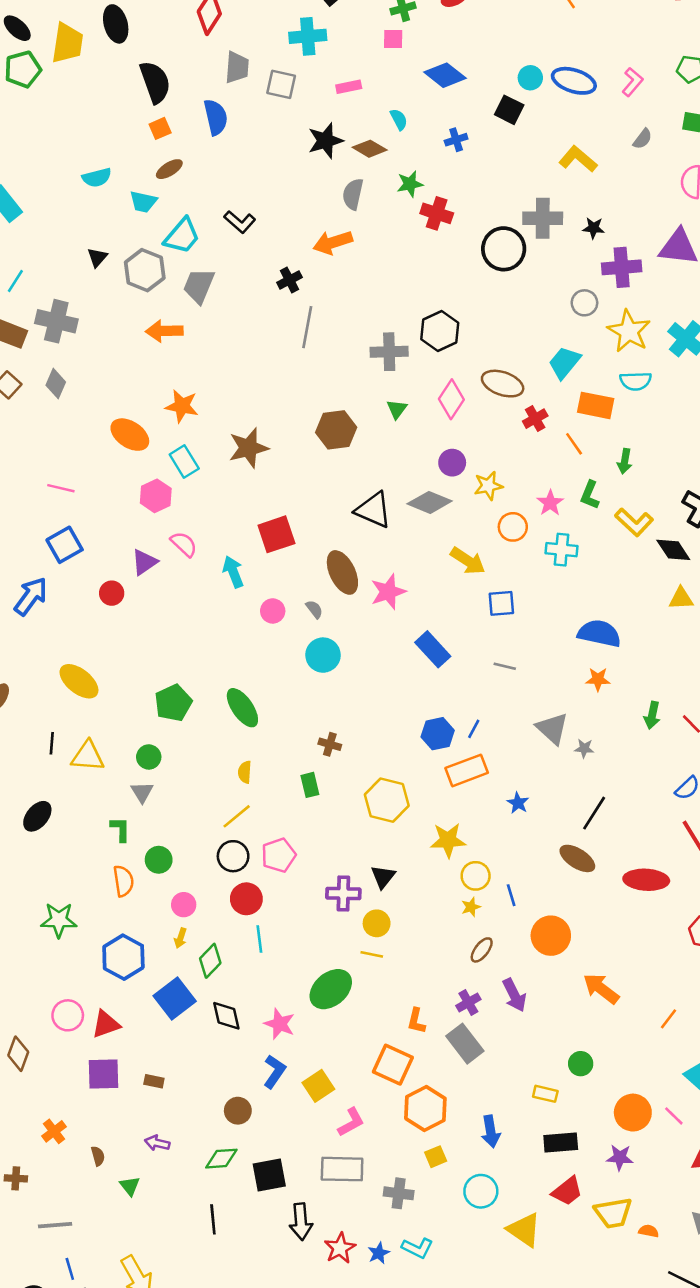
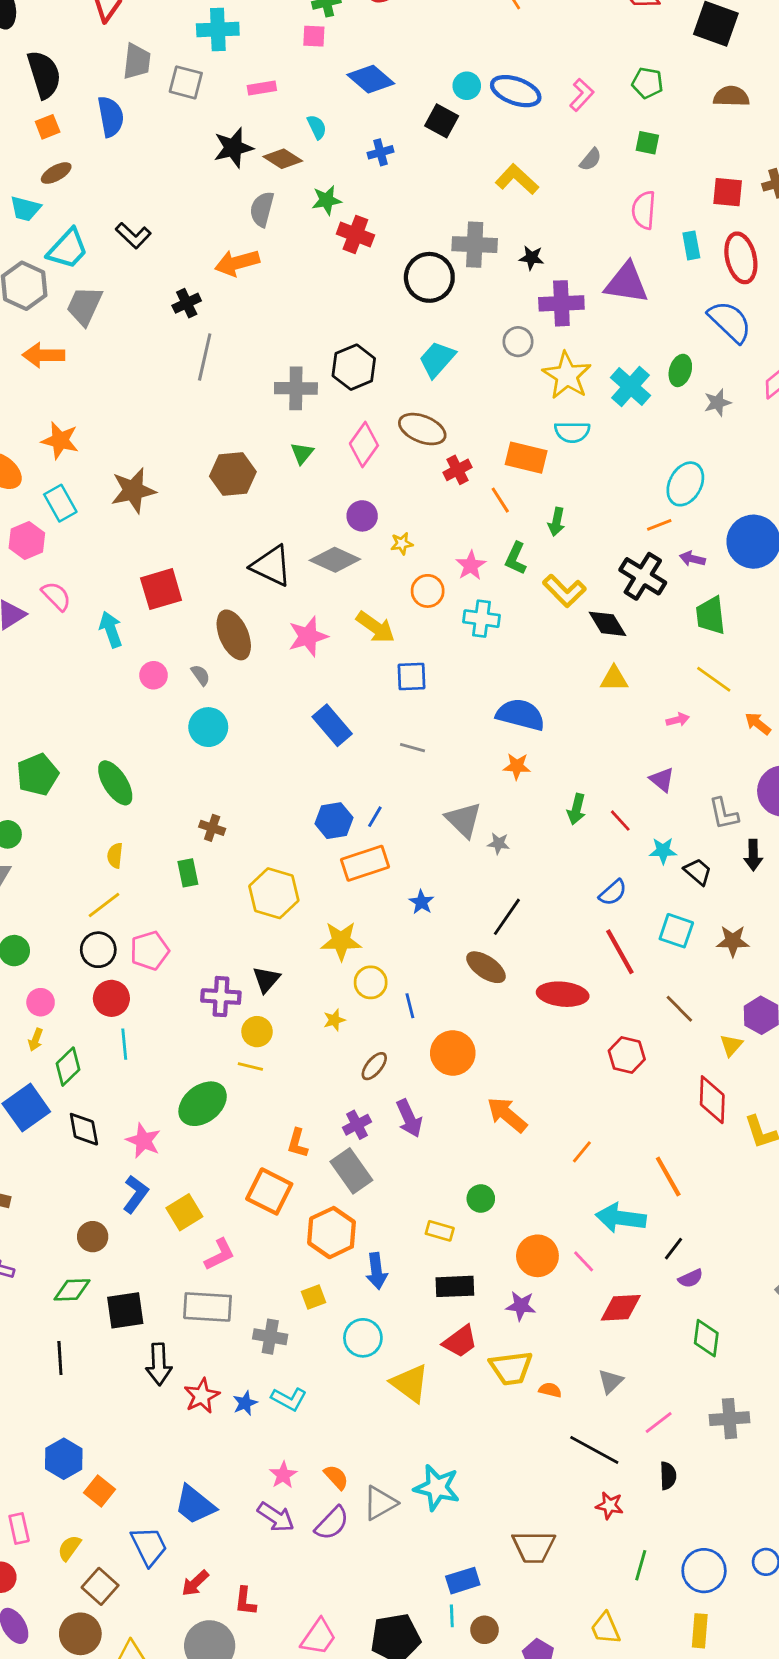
cyan trapezoid: (565, 363) -> (437, 359), moved
yellow star: (488, 486) -> (402, 544), size x0.7
pink star: (388, 592) -> (308, 636), moved
yellow star: (471, 907) -> (334, 1020), moved
orange hexagon: (425, 1108) -> (332, 1233), moved

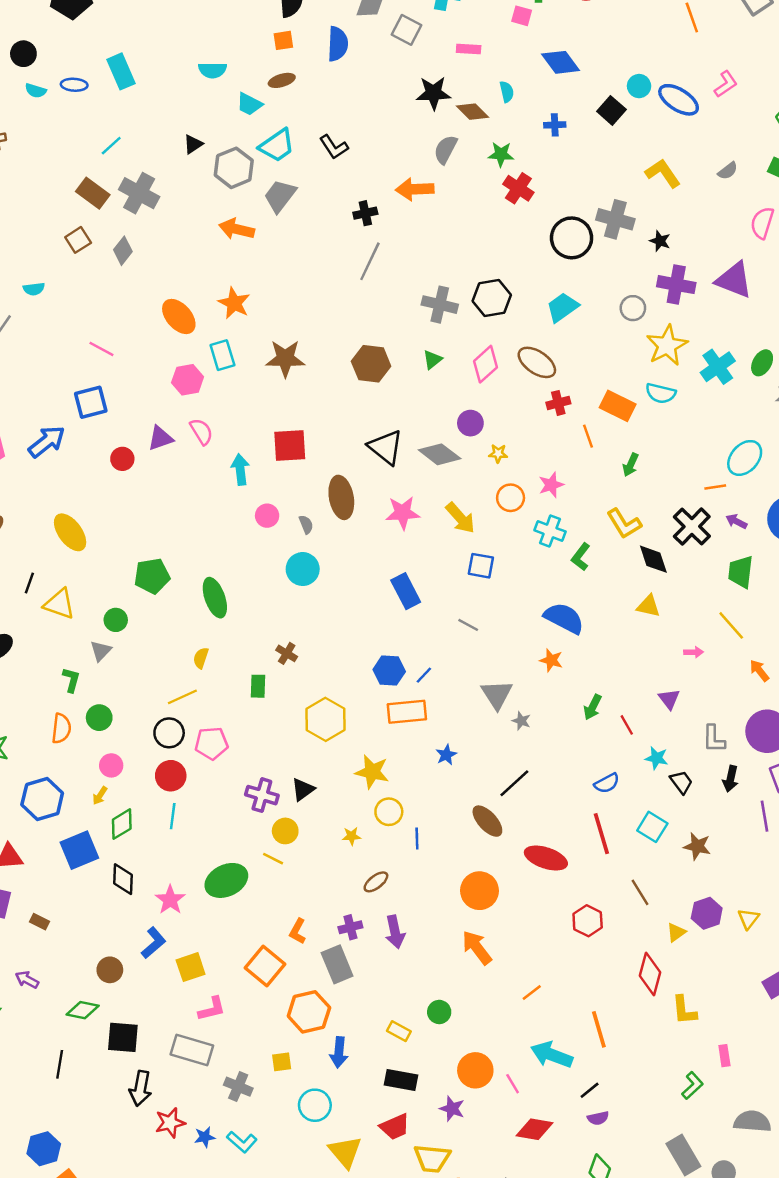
pink L-shape: (582, 95) -> (726, 84), moved
green L-shape: (516, 558) -> (581, 557), moved
orange circle: (453, 1053) -> (479, 891), moved

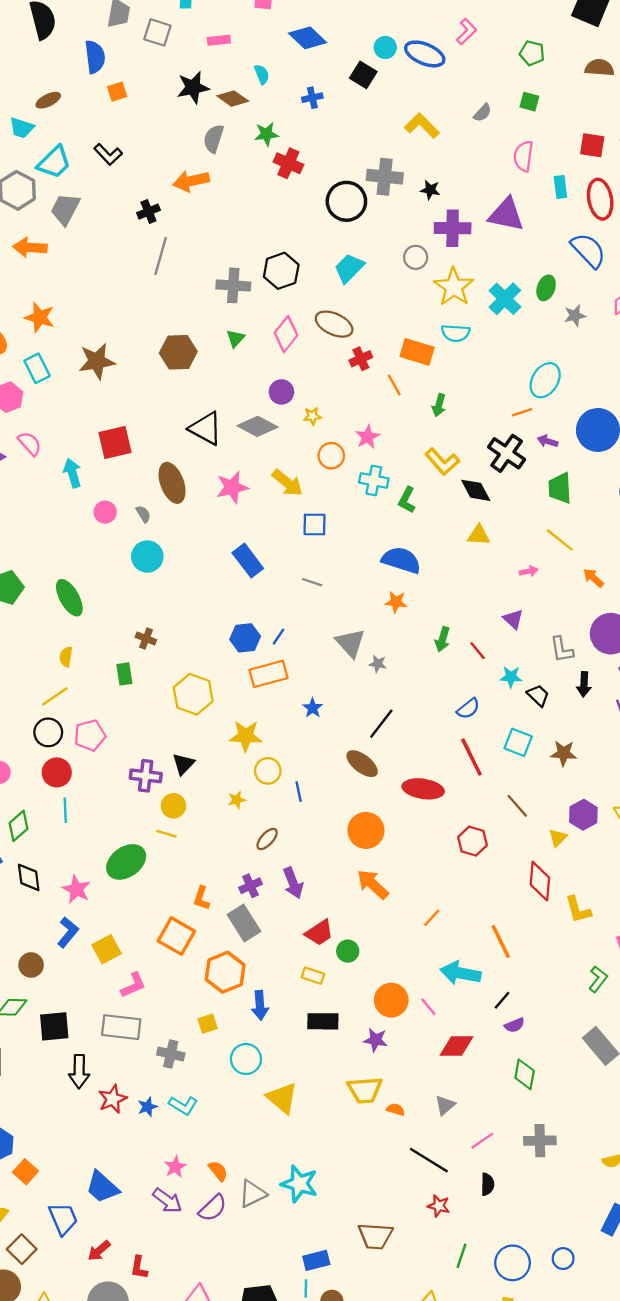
orange square: (283, 40) -> (117, 92), moved
red trapezoid: (395, 1127) -> (319, 933), moved

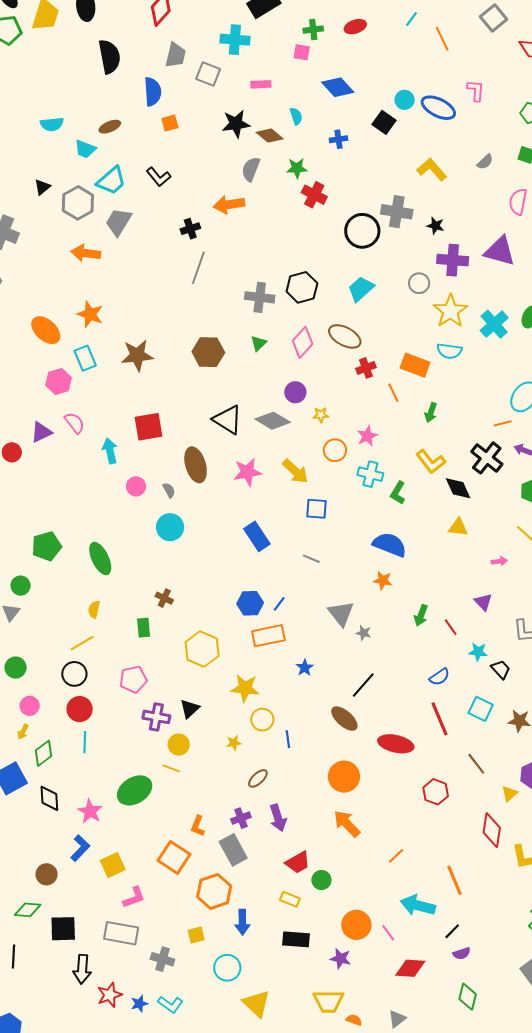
pink L-shape: (467, 31) -> (476, 91), turned -45
pink pentagon: (90, 735) -> (133, 679), moved

